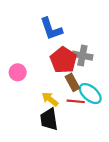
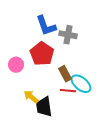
gray cross: (82, 56) -> (68, 35), moved
red pentagon: (63, 60) -> (42, 54), moved
yellow arrow: (50, 99) -> (31, 97), moved

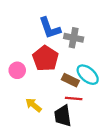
brown rectangle: (65, 74) -> (70, 80), turned -35
cyan ellipse: (81, 84) -> (88, 75), moved
black trapezoid: (44, 107) -> (63, 116), moved

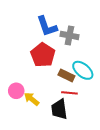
pink circle: (17, 70) -> (16, 91), moved

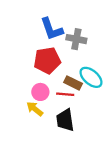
red pentagon: (43, 55) -> (47, 60), turned 30
pink circle: (16, 91) -> (40, 92), moved
red line: (69, 93) -> (65, 94), moved

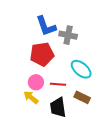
brown rectangle: (73, 83) -> (82, 97), moved

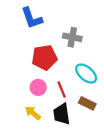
blue L-shape: (46, 26) -> (32, 18), moved
red line: (58, 84) -> (62, 90), turned 63
yellow arrow: (31, 97) -> (33, 113), moved

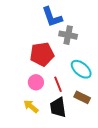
blue L-shape: (32, 18) -> (52, 17), moved

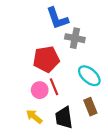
red line: (58, 84) -> (54, 87), moved
brown rectangle: (82, 97) -> (90, 107), turned 42

